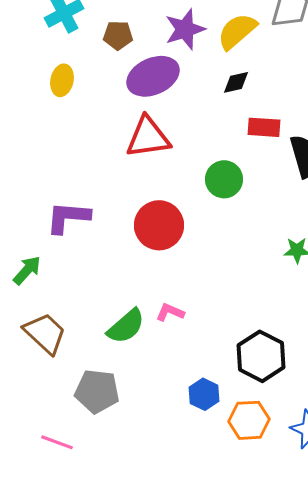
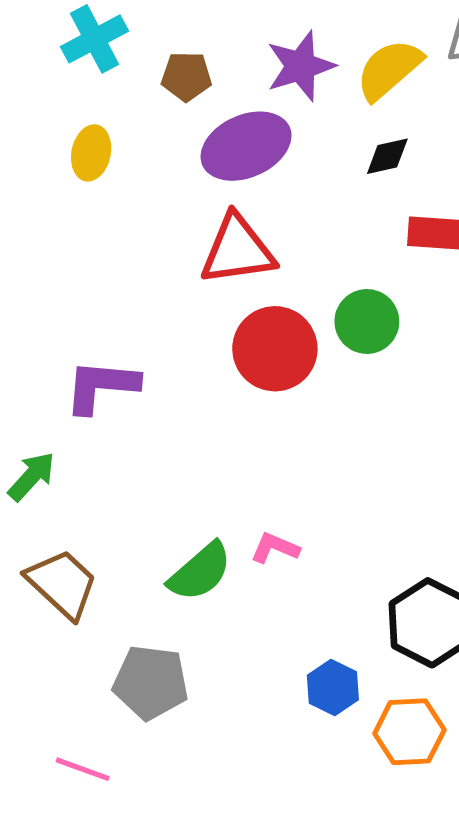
red circle: (159, 225) -> (275, 349), moved

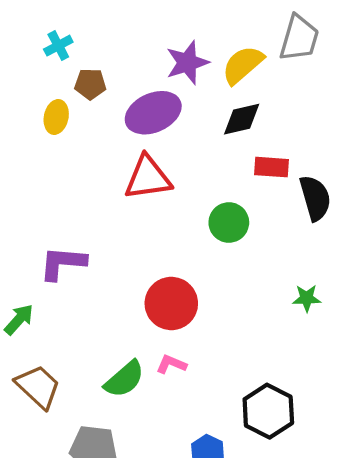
cyan cross: (94, 39) -> (58, 46), size x0.7
brown pentagon: (186, 76) -> (90, 84), moved
black diamond: (387, 156) -> (242, 119), size x1.4
red circle: (275, 349) -> (171, 303), moved

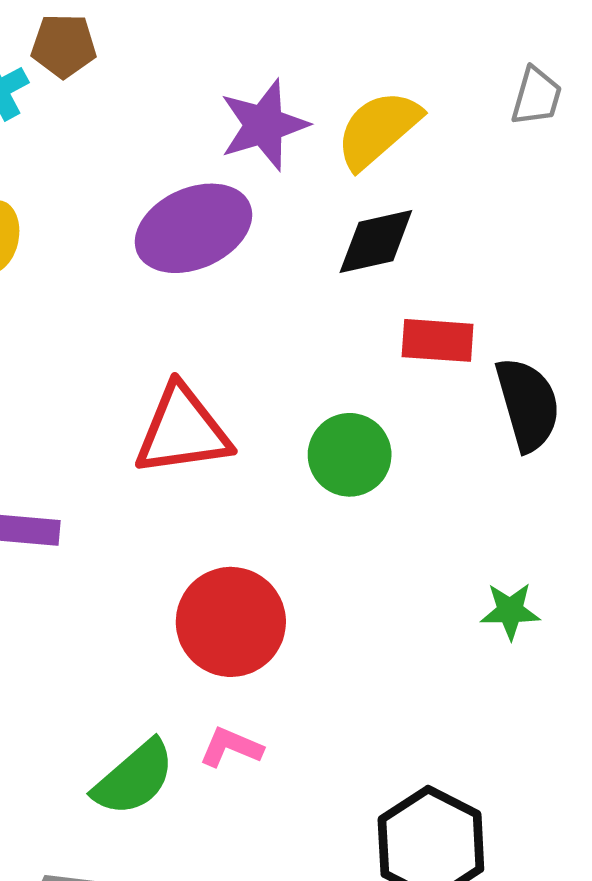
gray trapezoid: (299, 38) -> (537, 96), moved, size x0.6
brown pentagon: (90, 84) -> (64, 46), moved
red triangle: (148, 178) -> (182, 431), moved

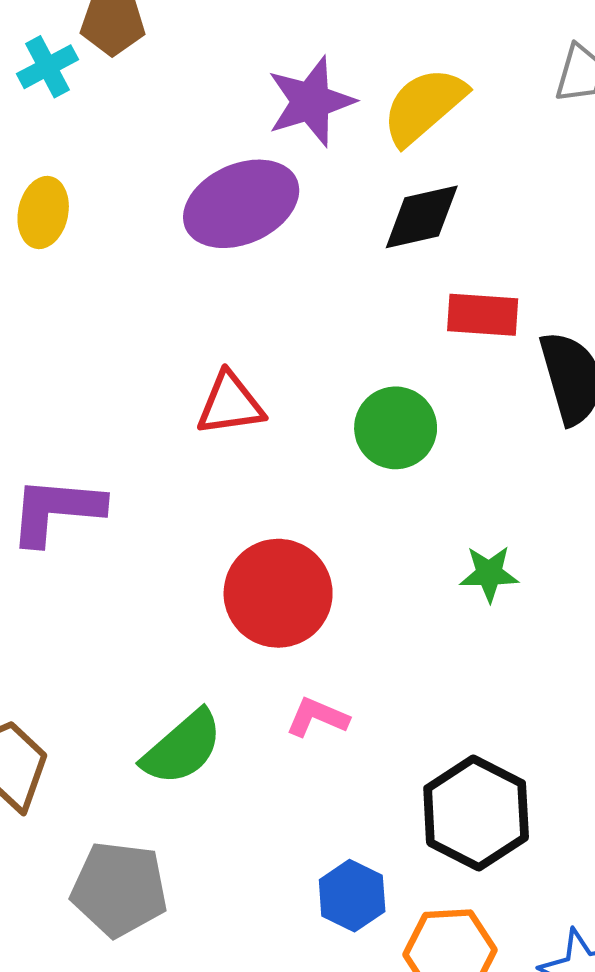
red triangle: (182, 431) -> (230, 404), size x0.7
green star: (510, 611) -> (489, 574), moved
pink L-shape: (231, 747) -> (317, 717), moved

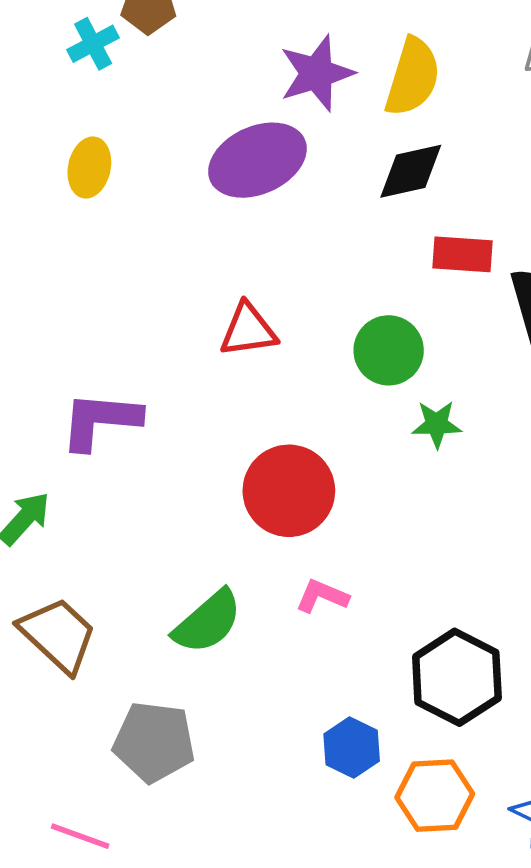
yellow semicircle: (424, 106) -> (413, 77), turned 148
green star: (489, 574) -> (437, 424), moved

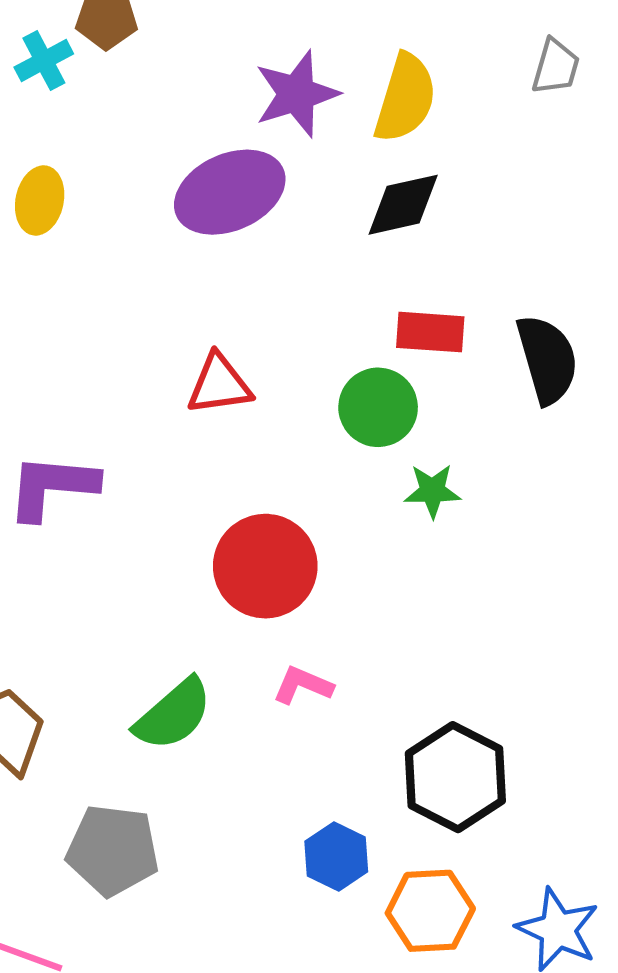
red rectangle: (462, 254) -> (430, 332), moved

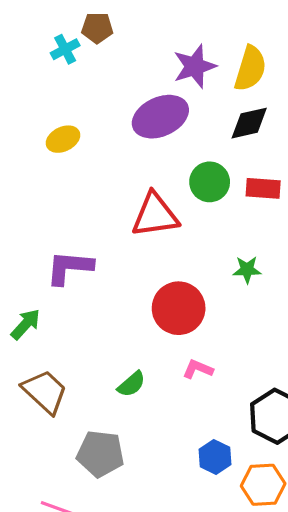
yellow ellipse: (40, 200) -> (63, 139), moved, turned 52
red triangle: (219, 384) -> (155, 215), size x1.4
green circle: (378, 407) -> (210, 182), moved
green star: (432, 491) -> (247, 270), moved
green semicircle: (173, 714) -> (131, 384), size x0.7

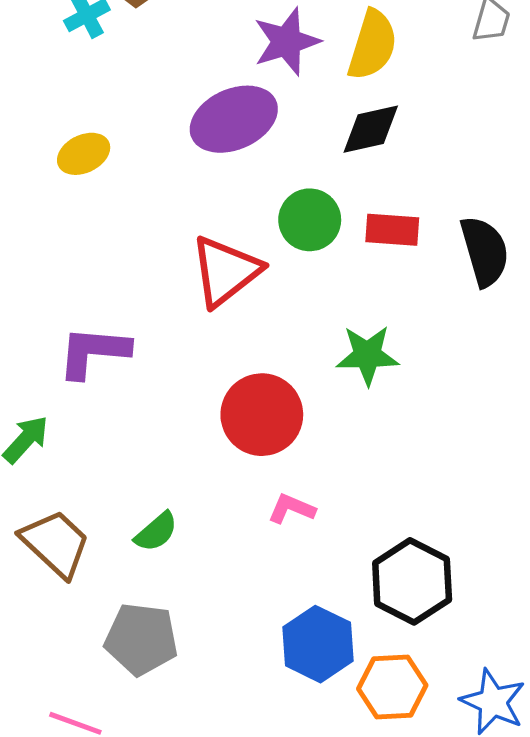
red triangle: (155, 215) -> (226, 271), turned -30
green star: (247, 270) -> (367, 355), size x1.4
green semicircle: (131, 384) -> (156, 532), moved
blue hexagon: (215, 457) -> (318, 644), size x1.4

